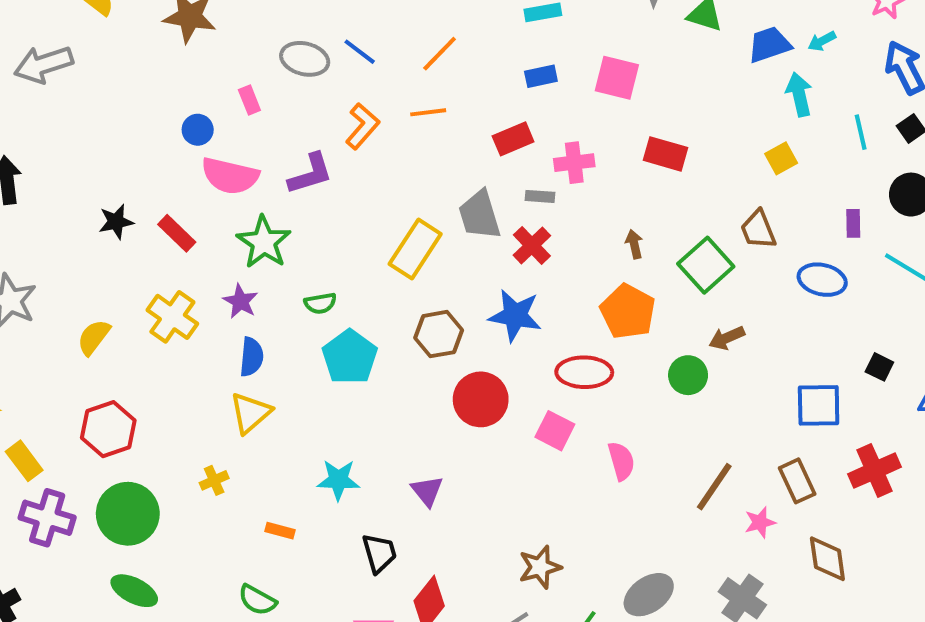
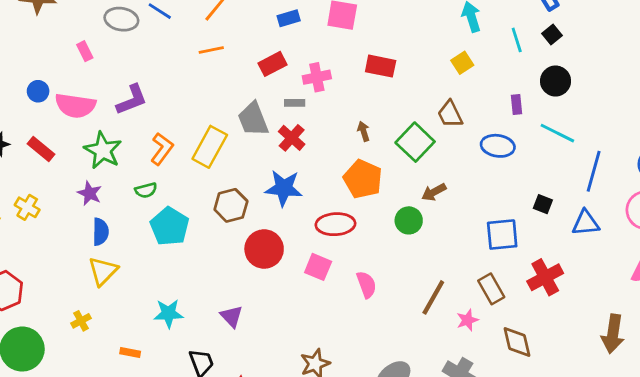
orange L-shape: (362, 126) -> (162, 149), moved
blue circle: (198, 130) -> (38, 91), moved
yellow cross: (172, 317) -> (27, 207), moved, size x0.7

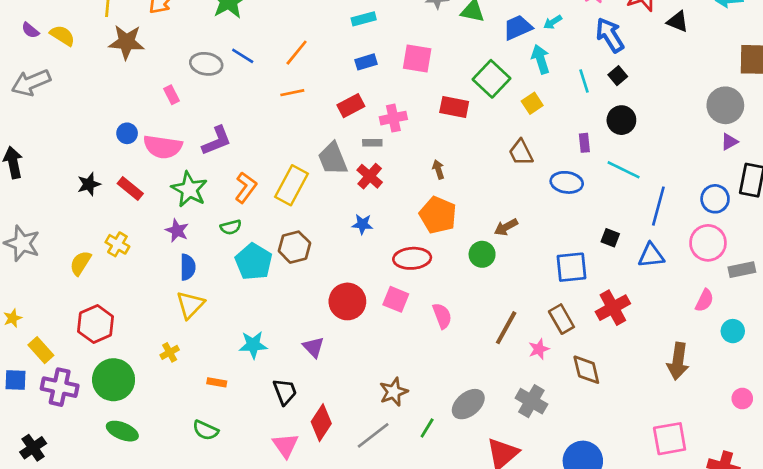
green square: (415, 142) -> (491, 79), moved
blue star: (284, 188) -> (362, 224), size x0.6
brown hexagon: (231, 205) -> (294, 247), moved
red circle: (264, 249) -> (347, 301), moved

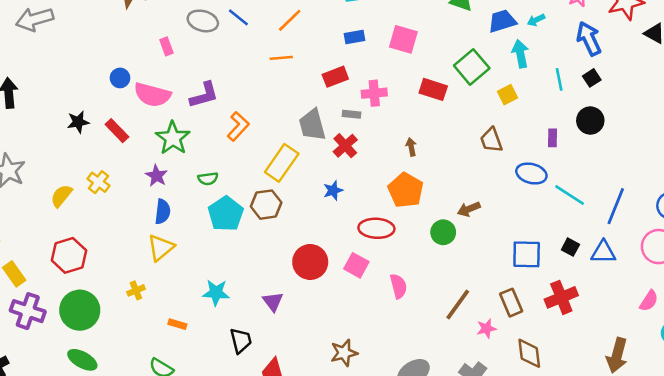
cyan line: (624, 170) -> (570, 195), moved
yellow rectangle: (291, 185) -> (282, 163), moved
orange L-shape: (246, 188) -> (238, 126), moved
blue star: (362, 224) -> (333, 190), turned -30
black square: (610, 238) -> (570, 247), moved

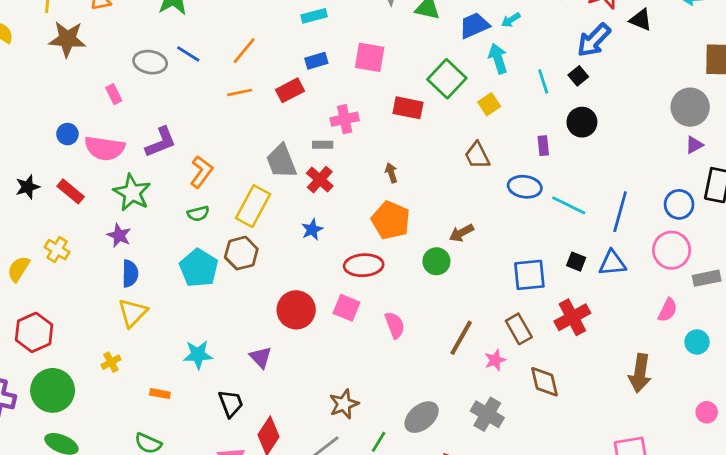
blue arrow: (589, 39) -> (594, 40), moved, turned -104
red rectangle: (335, 77) -> (290, 90), moved
green semicircle: (208, 179) -> (198, 214), moved

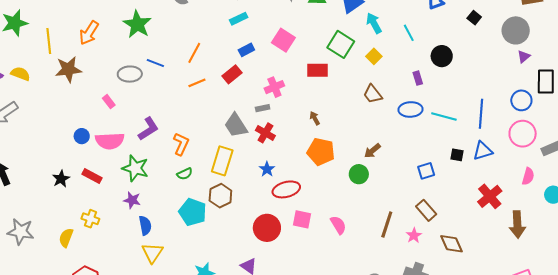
pink square: (370, 57) -> (283, 40), turned 35
black square: (578, 76) -> (474, 18), moved
red ellipse: (364, 265) -> (286, 189), moved
blue square: (529, 275) -> (426, 171), size x0.7
red cross: (572, 317) -> (490, 196), moved

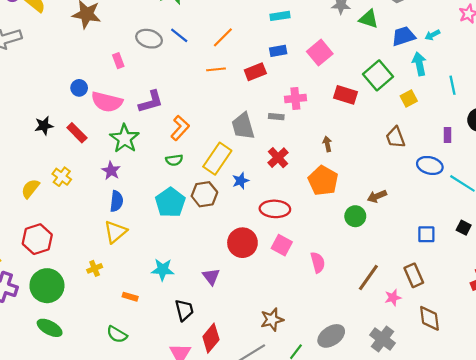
red cross: (265, 133) -> (278, 158), moved
blue star: (267, 169) -> (241, 181), moved

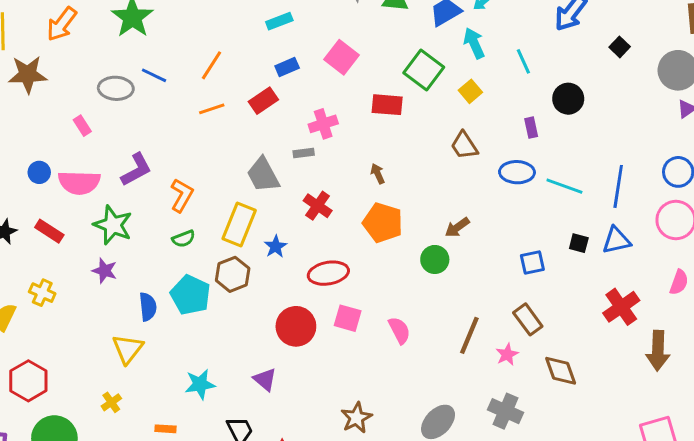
blue semicircle: (117, 201) -> (148, 307), moved

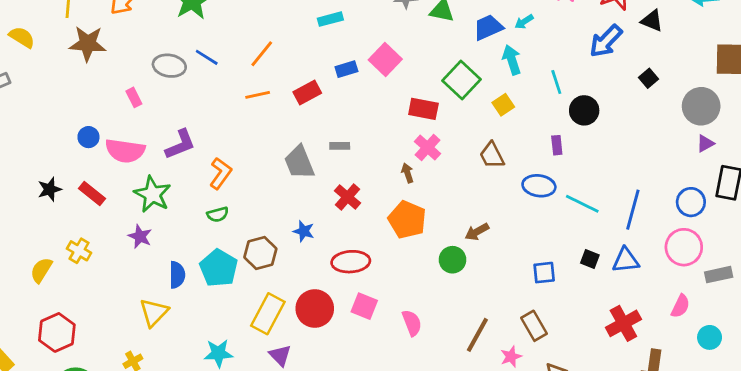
blue rectangle: (287, 67) -> (346, 69), moved
black circle: (568, 99) -> (584, 110), moved
pink cross: (323, 124) -> (428, 148), moved, turned -36
yellow rectangle: (239, 224) -> (268, 314), moved
blue star: (276, 246) -> (304, 231), turned -30

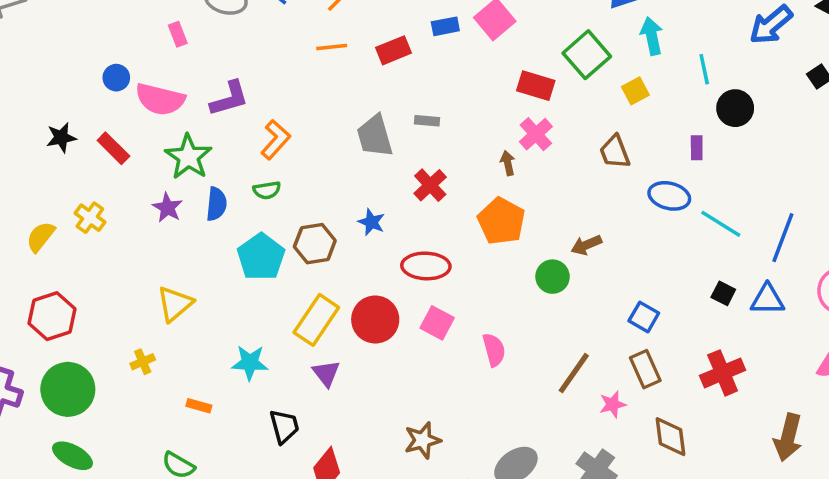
blue square: (544, 273) -> (644, 317), moved, turned 30
blue semicircle: (177, 275) -> (216, 204), moved
red cross: (623, 323) -> (723, 373), moved

